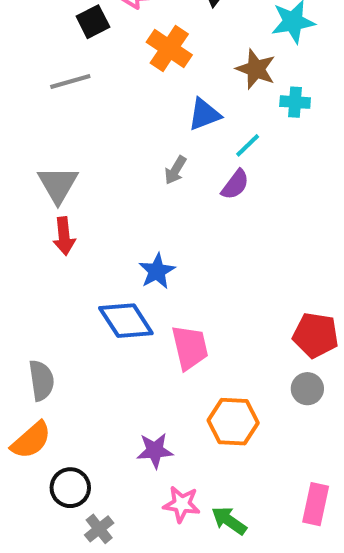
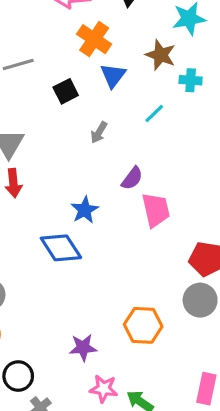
black square: (93, 22) -> (66, 91), moved
blue triangle: (204, 114) -> (113, 76), moved, turned -32
purple semicircle: (235, 185) -> (132, 178), moved
pink trapezoid: (190, 347) -> (156, 210), moved
gray circle: (307, 389) -> (200, 300), size x1.4

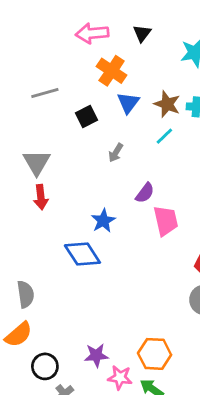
brown star: (161, 55) -> (167, 104), moved
orange hexagon: (143, 325) -> (155, 354), moved
purple star: (83, 348) -> (96, 355), moved

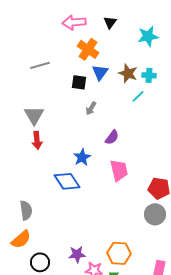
black square: (87, 117) -> (79, 82), moved, turned 35
cyan line: (164, 136) -> (138, 96), moved
pink trapezoid: (166, 221) -> (119, 170), moved

